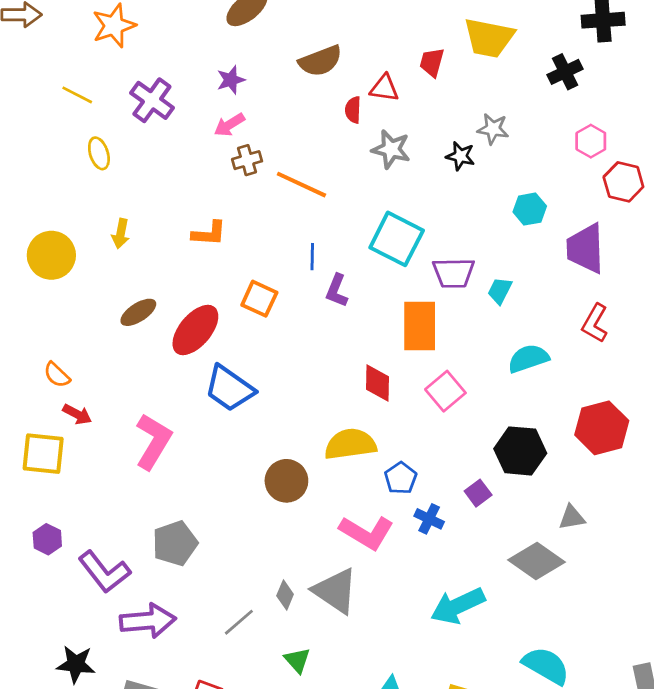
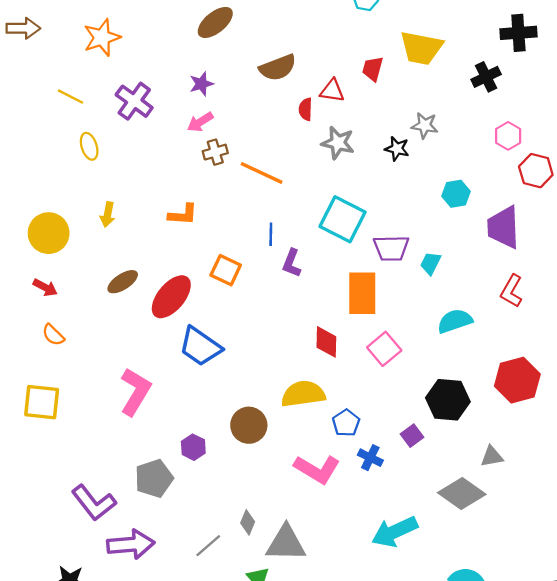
red arrow: (77, 414) -> (45, 287), moved
purple hexagon: (47, 539) -> (193, 447), moved
gray triangle: (335, 591) -> (286, 543), moved, turned -33

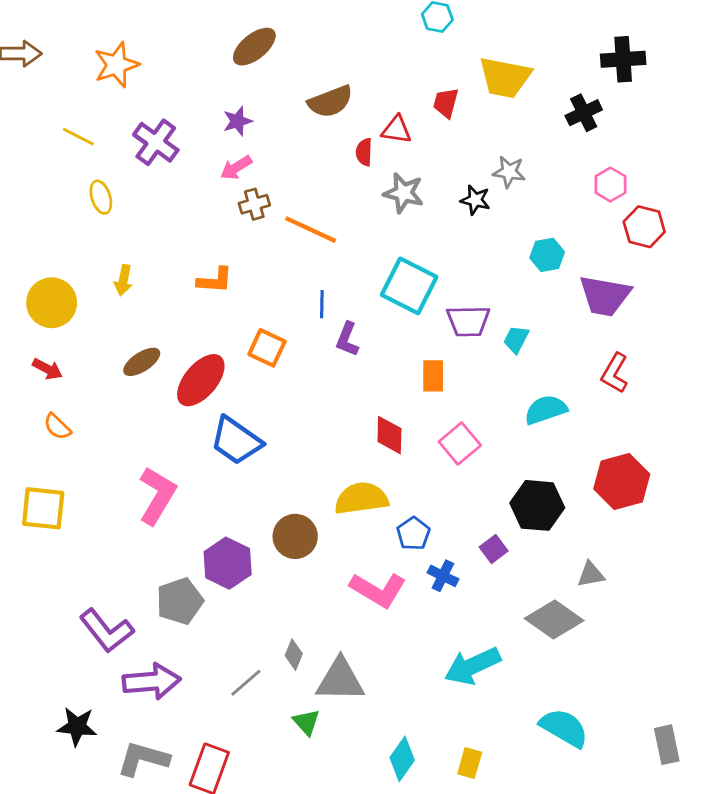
purple trapezoid: (503, 227) -> (605, 296), turned -78
orange rectangle: (362, 293) -> (433, 376), size x0.6
purple hexagon: (193, 447) -> (228, 563), size x1.6

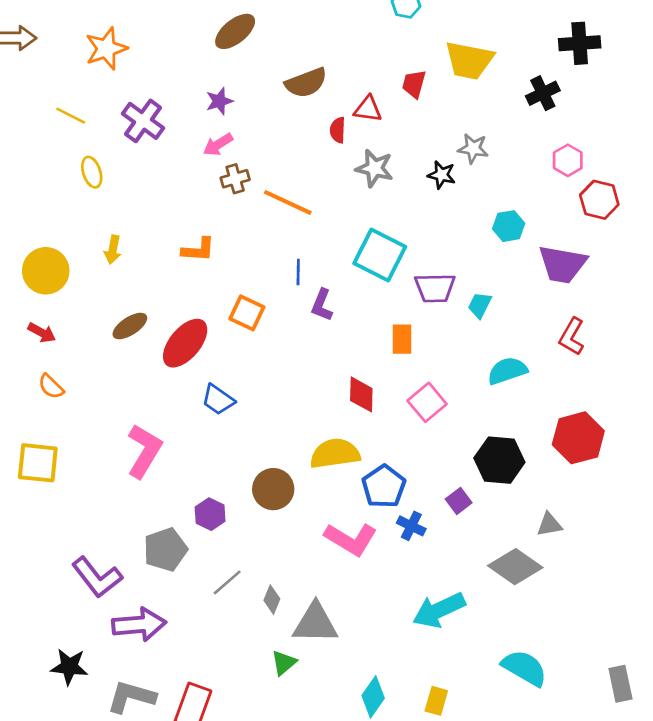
blue trapezoid: (236, 441) -> (218, 400), size x0.7
blue pentagon: (413, 534) -> (384, 486), size x1.4
purple hexagon: (228, 563) -> (210, 514), size x0.7
gray line: (246, 683) -> (227, 582), moved
green triangle: (306, 722) -> (284, 663), turned 32

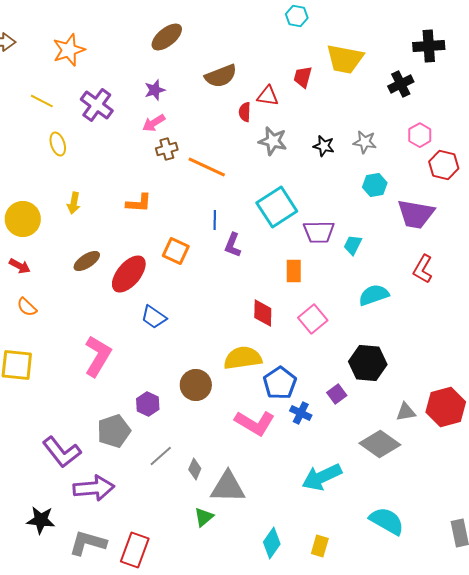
gray star: (473, 148) -> (365, 142), moved
cyan square: (380, 255) -> (277, 207), turned 30
red hexagon: (578, 438) -> (446, 407), moved

